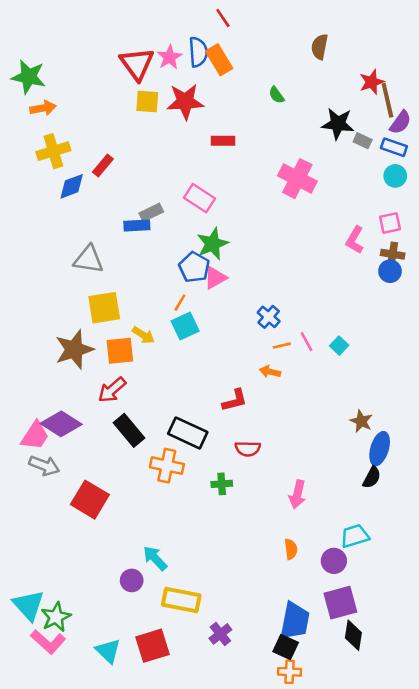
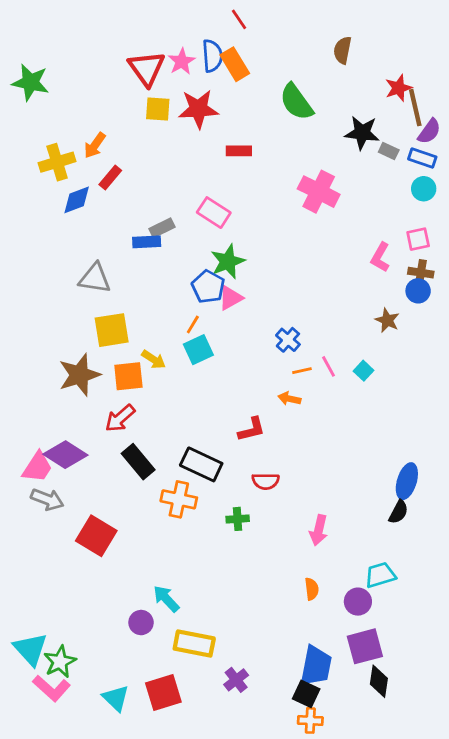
green semicircle: (276, 95) -> (296, 102), size x2.0
orange arrow: (43, 108) -> (95, 145), moved, turned 135
brown star: (361, 421) -> (387, 320), moved

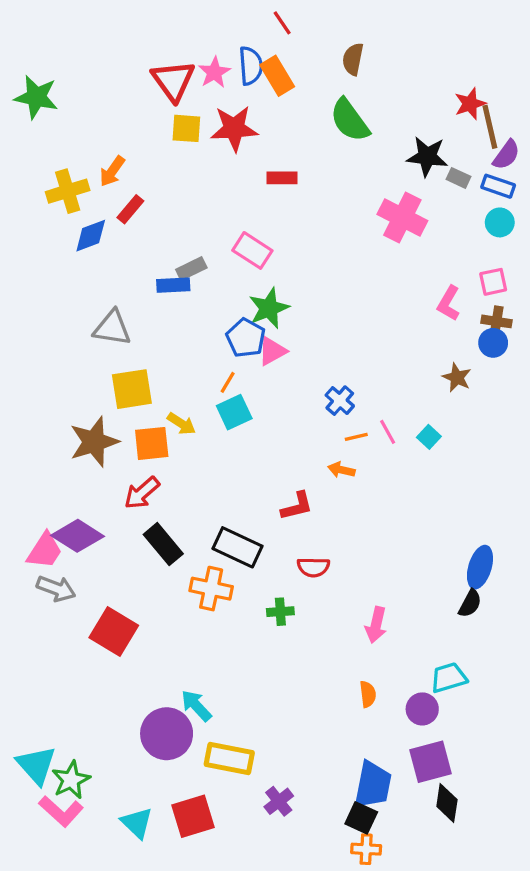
brown semicircle: (343, 50) -> (353, 59), moved
pink cross: (319, 192) -> (402, 217), moved
purple circle: (141, 623) -> (167, 734), size x1.8

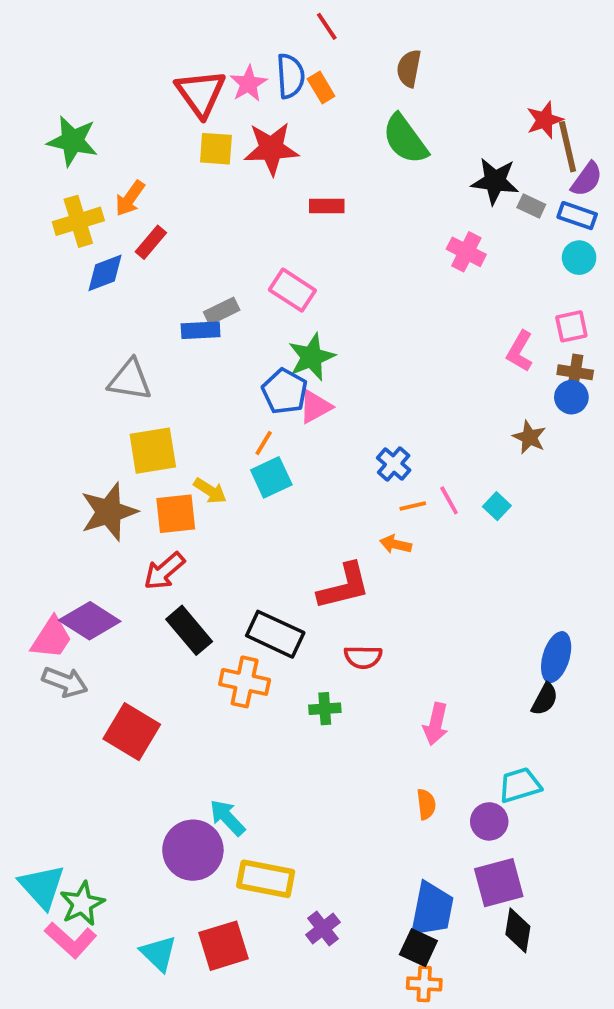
orange rectangle: (277, 76) -> (321, 87), size x0.7
green star: (36, 97) -> (73, 141), moved
pink cross: (402, 217) -> (466, 252), size x0.7
red L-shape: (297, 506) -> (344, 586), size x1.4

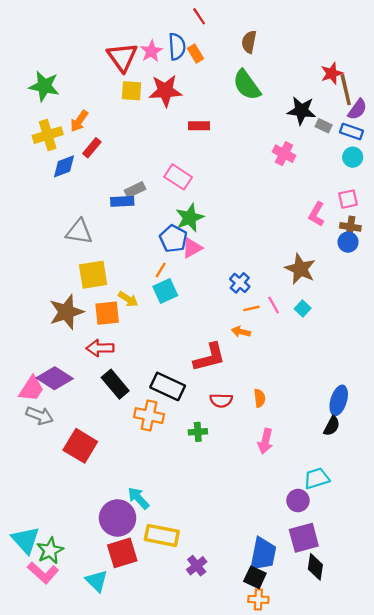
brown star: (529, 437) -> (300, 269), moved, size x1.5
red arrow: (164, 571) -> (100, 348), turned 40
orange semicircle: (426, 804) -> (260, 398), moved
red square: (224, 946) -> (122, 553), moved

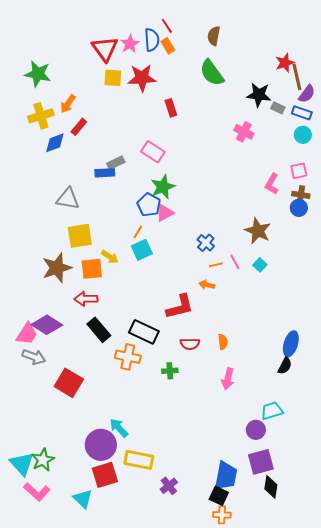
red line: (199, 16) -> (167, 26), moved
red rectangle: (199, 126) -> (171, 108), turned 72
green star: (50, 551) -> (43, 460), moved

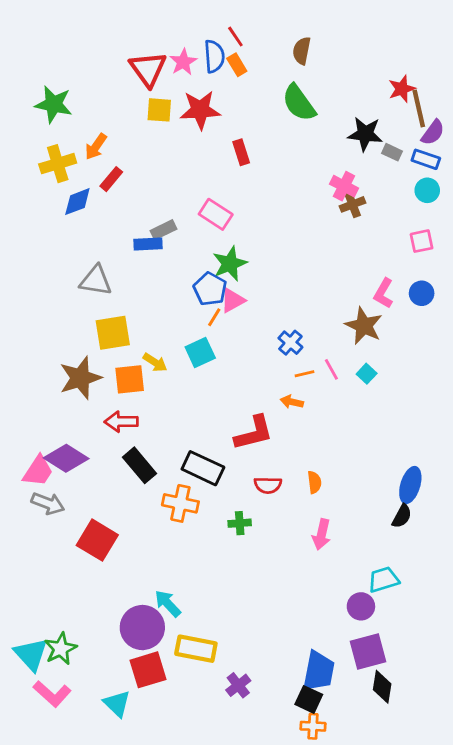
pink L-shape: (272, 184) -> (384, 293), moved
brown cross: (301, 195) -> (352, 204), moved, turned -30
orange line: (138, 232) -> (214, 317), moved

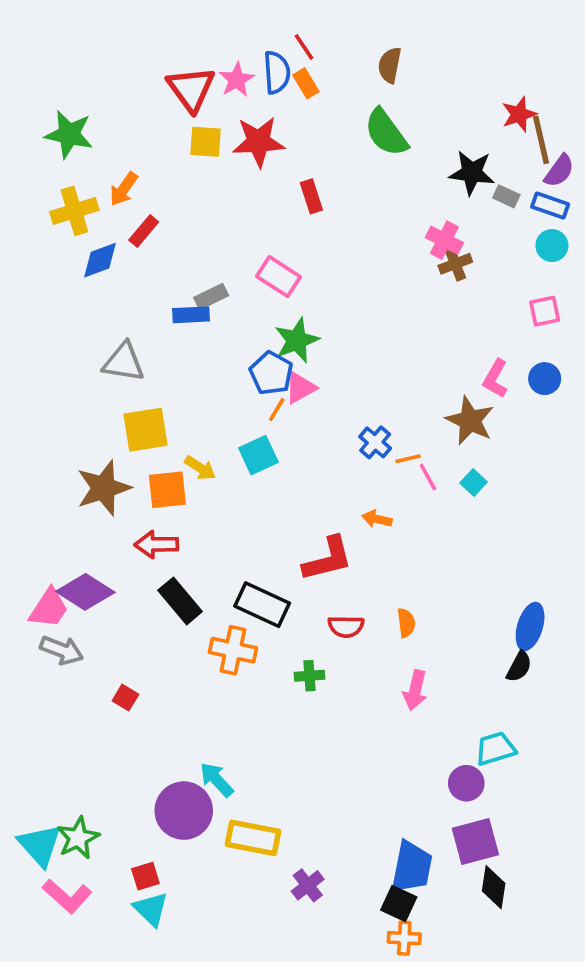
orange line: (305, 374) -> (408, 459), moved
red square: (97, 540) -> (125, 698), size x0.5
red square: (148, 670) -> (145, 876), moved, size x0.6

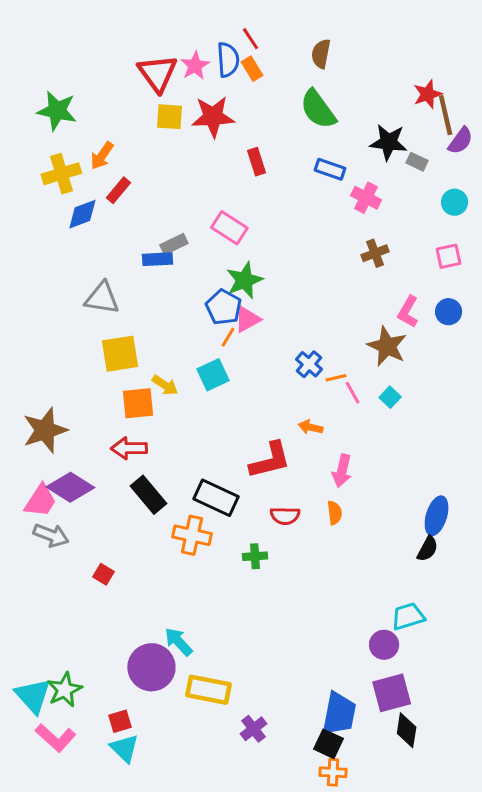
blue rectangle: (550, 205) -> (330, 169), moved
brown cross: (455, 264) -> (375, 253), moved
brown star: (104, 488) -> (45, 430), moved
pink arrow: (415, 690) -> (342, 471), moved

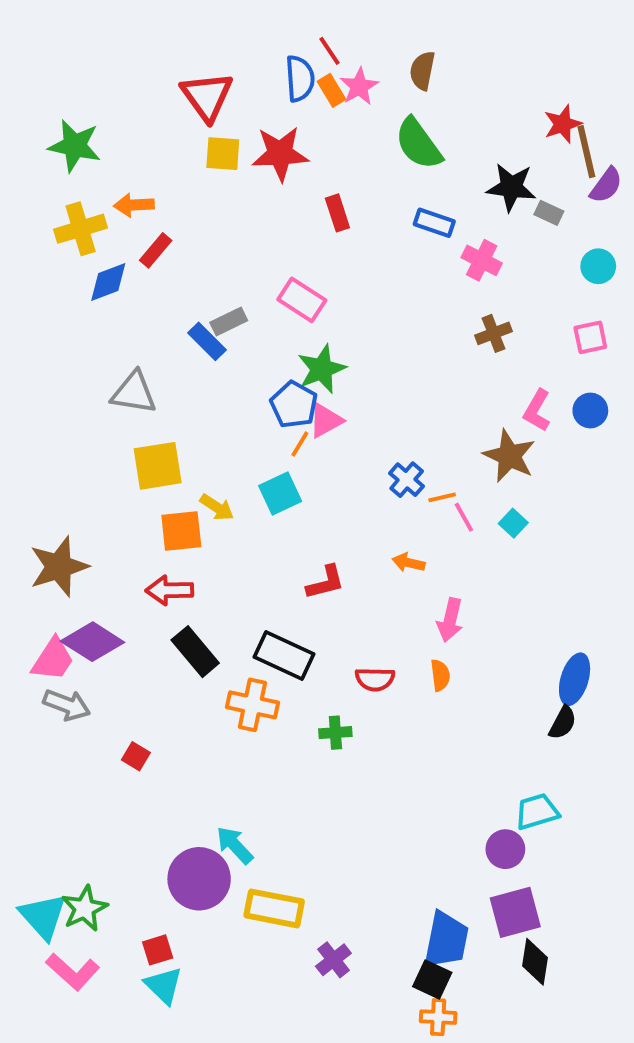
pink star: (195, 66) -> (359, 86), moved
orange arrow: (102, 156) -> (134, 205), turned 52
blue rectangle: (157, 259) -> (207, 341), turned 48
red L-shape: (270, 460) -> (326, 582), moved, size x0.7

